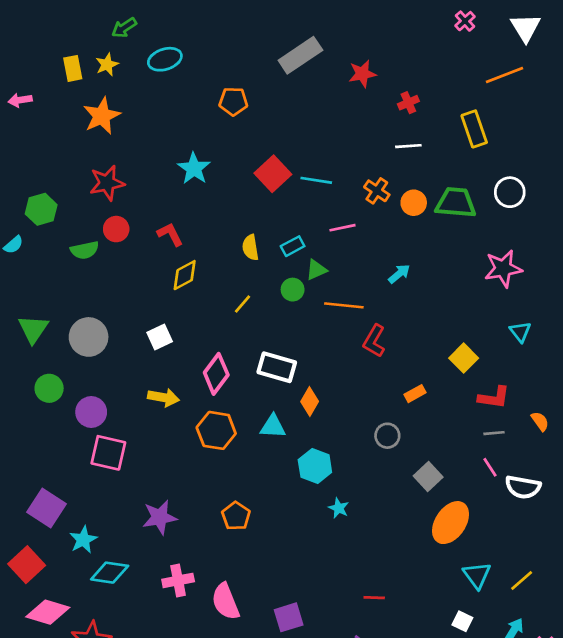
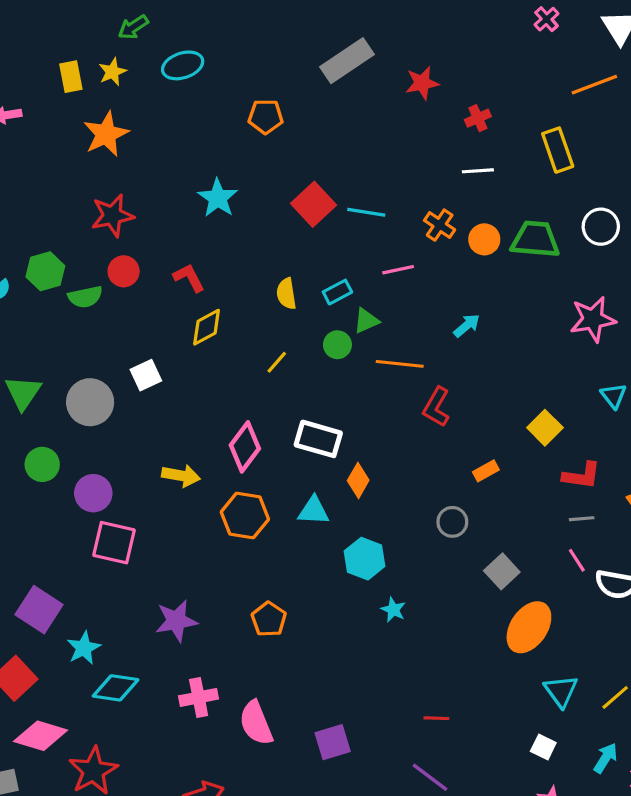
green hexagon: (41, 209) -> (45, 271), moved
white square: (160, 337) -> (146, 375), moved

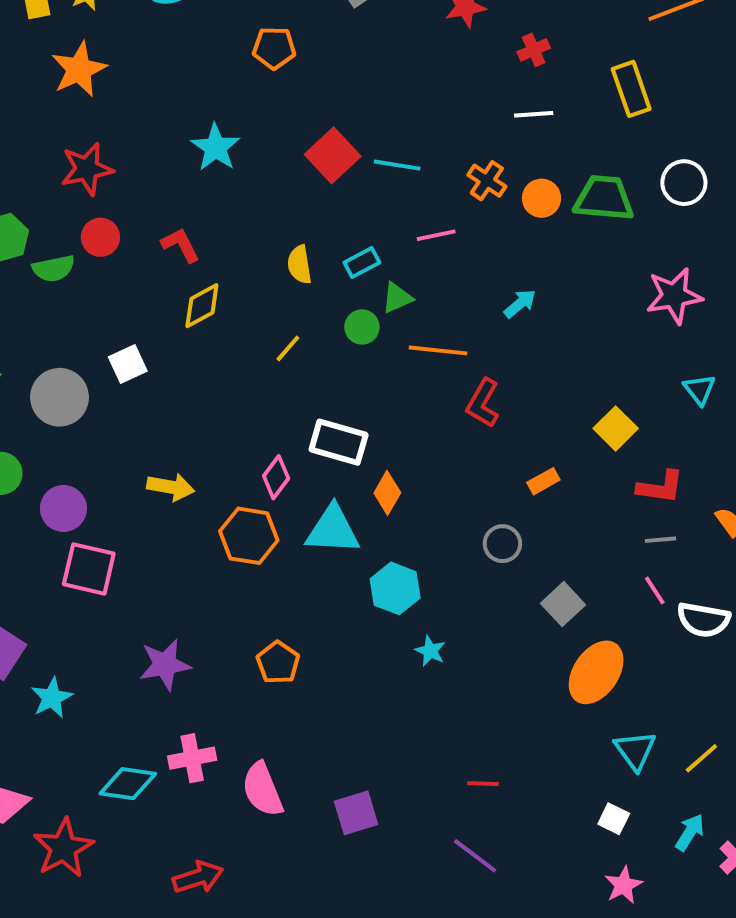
pink diamond: (245, 447) -> (276, 477), moved, size x0.7
cyan triangle: (314, 511) -> (333, 530), size x1.4
cyan diamond: (116, 688) -> (128, 784), moved

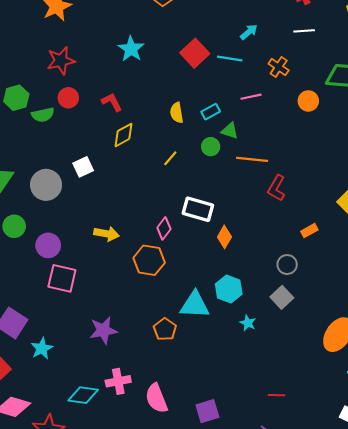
orange circle: (541, 198) -> (308, 101), moved
green triangle: (397, 298) -> (230, 131), turned 42
cyan arrow: (520, 304) -> (249, 32), moved
cyan triangle: (333, 530) -> (195, 305), moved
gray square: (563, 604) -> (282, 297), moved

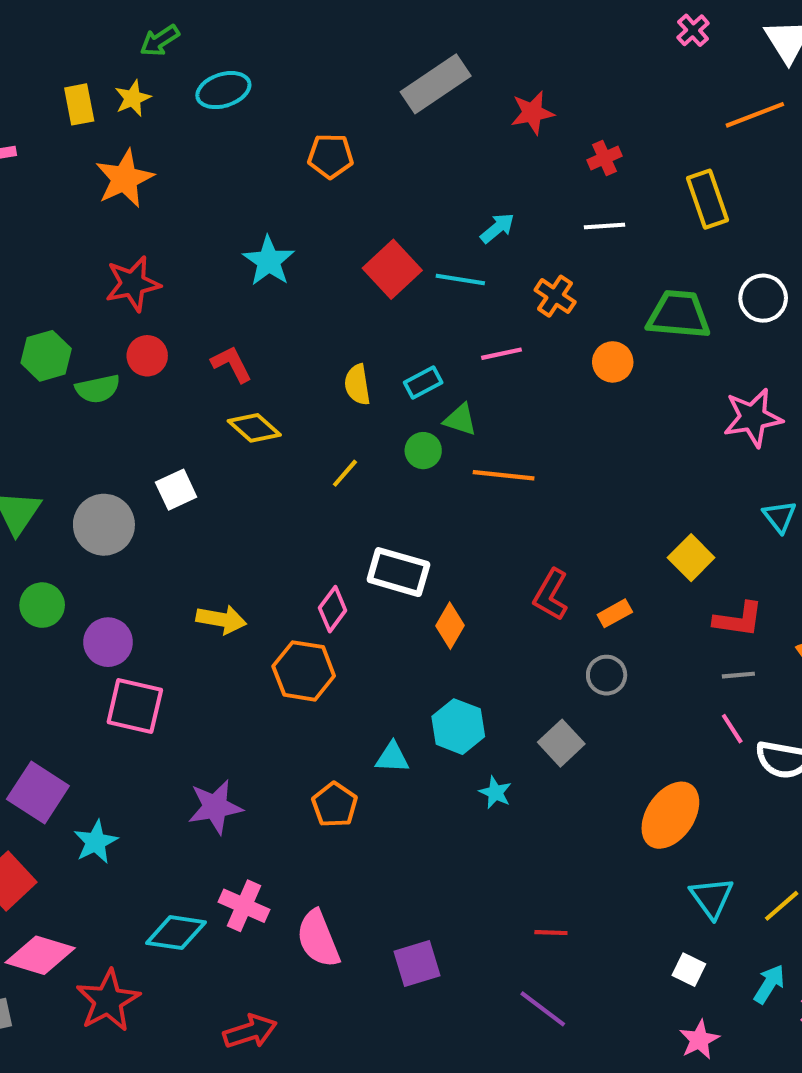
yellow diamond: (124, 135) -> (254, 428), turned 70
red L-shape: (276, 188) -> (551, 595), moved
gray circle: (287, 265) -> (607, 675), moved
cyan triangle: (195, 305) -> (392, 757), size x0.6
pink cross: (118, 381) -> (244, 906), turned 35

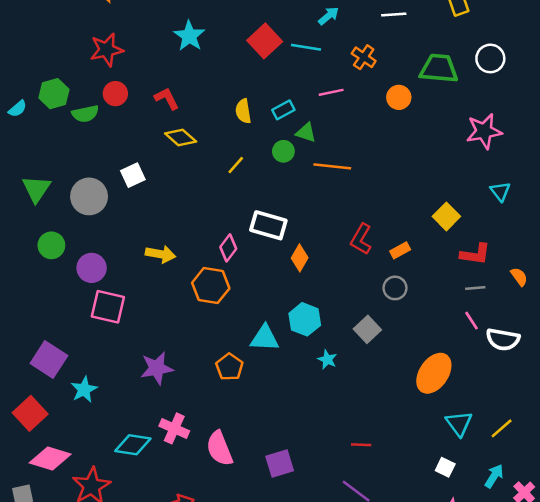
cyan triangle: (392, 757) -> (265, 338), size x1.4

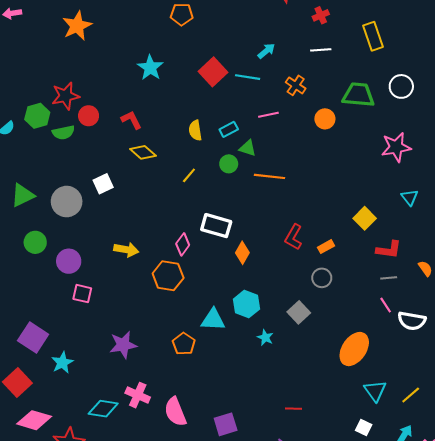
red star: (107, 50) -> (66, 96), moved
green triangle: (36, 189) -> (23, 195), turned 30
pink square: (108, 307) -> (82, 294), size x0.7

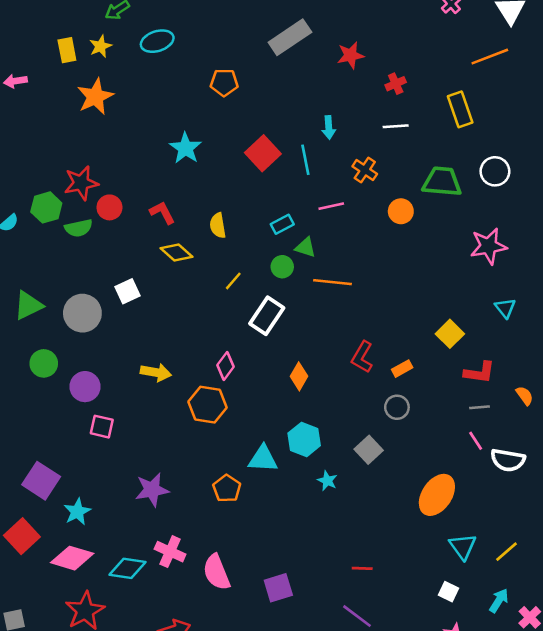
cyan arrow: (266, 51) -> (329, 127), turned 126
cyan line: (248, 77) -> (305, 160), turned 70
yellow semicircle: (195, 130) -> (218, 225), moved
white rectangle: (216, 226) -> (267, 316), moved, turned -72
pink diamond: (34, 420) -> (72, 558), moved

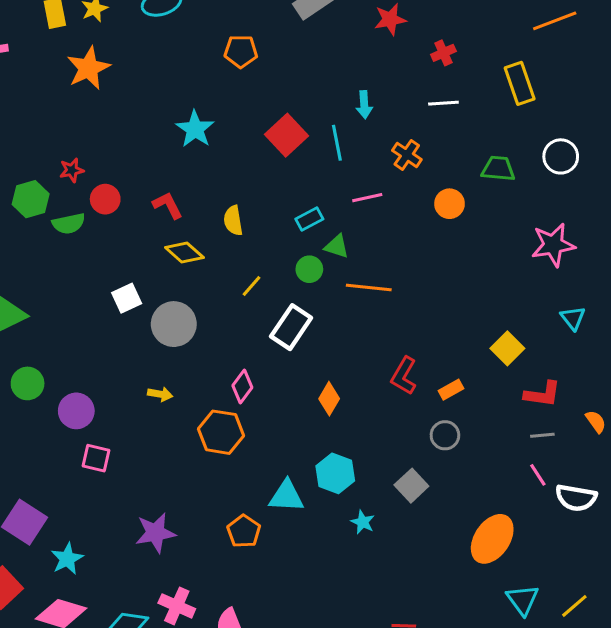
green trapezoid: (442, 182) -> (498, 169), size x0.7
red star: (81, 183) -> (72, 170), size x0.6
gray circle: (82, 313) -> (174, 324), moved
yellow arrow: (156, 372) -> (160, 394), size x0.7

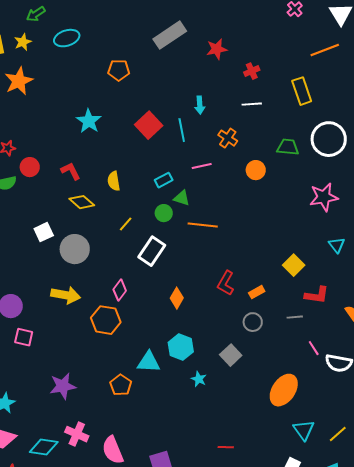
white circle: (561, 156) -> (329, 139), size x1.5
yellow arrow: (160, 394) -> (66, 295), size x1.8
gray line: (542, 435) -> (295, 317), moved

